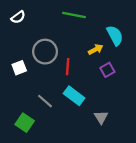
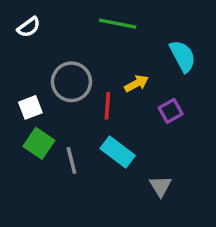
yellow arrow: (96, 49) -> (136, 84), moved
gray line: (45, 101) -> (71, 160), turned 35
green square: (25, 123) -> (39, 143), moved

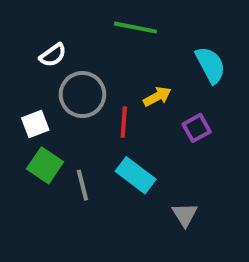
white semicircle: (29, 27) -> (53, 55), moved

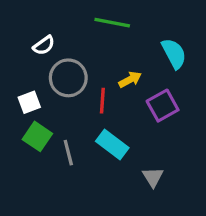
purple square: (197, 128) -> (163, 106), size x1.4

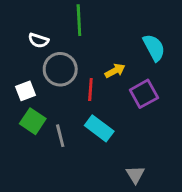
green line: (112, 23) -> (79, 20), moved, turned 76
white semicircle: (44, 45) -> (39, 40), turned 54
gray triangle: (153, 177) -> (135, 175), moved

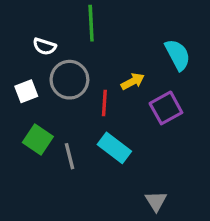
white square: (26, 91) -> (26, 91), moved

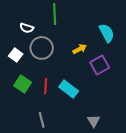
white square: (26, 91) -> (16, 55), turned -32
red line: (104, 103) -> (46, 86), moved
gray line: (69, 156) -> (42, 120), moved

